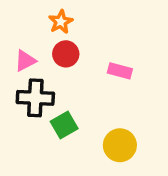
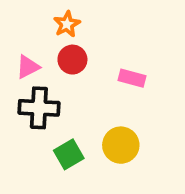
green square: (64, 125) -> (69, 154), moved
yellow circle: (120, 145) -> (121, 145), moved

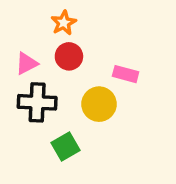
yellow circle: (121, 145) -> (99, 104), moved

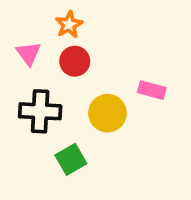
pink triangle: (27, 63) -> (29, 53), moved, turned -40
pink rectangle: (126, 74) -> (152, 90), moved

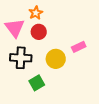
pink triangle: (29, 53) -> (15, 28), size x1.5
pink rectangle: (152, 90) -> (79, 47), turned -40

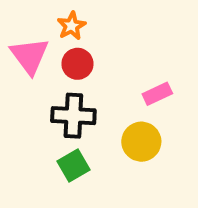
black cross: (21, 58) -> (73, 116), moved
yellow circle: (56, 59) -> (141, 142), moved

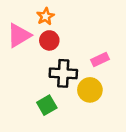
pink triangle: (30, 56) -> (19, 35), turned 36
black cross: (73, 116) -> (63, 73), moved

